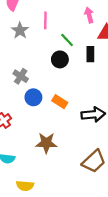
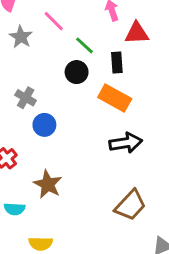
pink line: (45, 20) -> (54, 21), turned -42
orange rectangle: (60, 102) -> (115, 98), moved, size x1.5
brown star: (46, 143) -> (48, 184), moved, turned 30

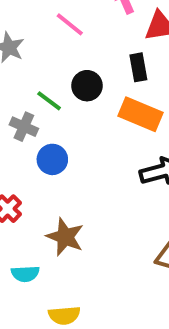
pink line: (54, 21) -> (70, 24), moved
green line: (85, 45) -> (49, 101), moved

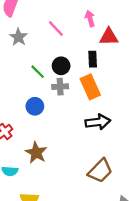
orange rectangle: (141, 114) -> (90, 87), turned 35
gray cross: (24, 127) -> (60, 87), moved, turned -35

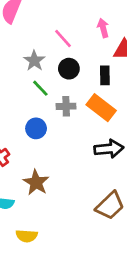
gray star: (18, 37) -> (34, 61), moved
black circle: (61, 66) -> (69, 69), moved
orange rectangle: (90, 87) -> (101, 108), turned -30

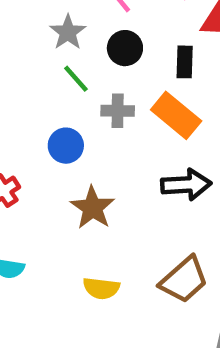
brown star: (36, 182) -> (93, 208), moved
yellow semicircle: (27, 236) -> (101, 288), moved

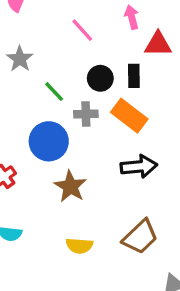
gray star: (68, 32) -> (20, 59), moved
black circle: (125, 48) -> (100, 78), moved
blue circle: (66, 146) -> (49, 141), size x1.5

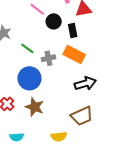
black circle: (100, 78) -> (54, 21), moved
brown star: (70, 186) -> (35, 107), moved
brown trapezoid: (140, 237) -> (82, 116), moved, turned 30

